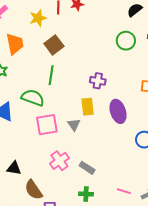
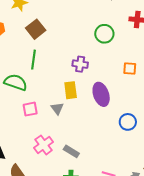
green circle: (126, 41) -> (104, 34), moved
pink square: (47, 125) -> (30, 109), size x0.7

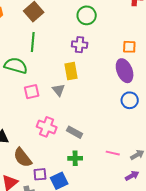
green circle: (104, 34) -> (87, 15), moved
purple ellipse: (101, 94) -> (125, 71), moved
pink cross: (44, 145) -> (47, 127), turned -30

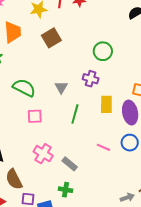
green line: (33, 42) -> (75, 114), moved
yellow rectangle: (71, 71) -> (106, 104), moved
gray triangle: (59, 90) -> (61, 87), moved
pink line: (113, 153) -> (103, 147), moved

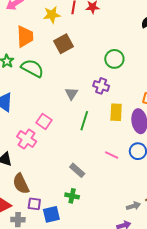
green semicircle: (24, 88) -> (32, 68), moved
pink square: (35, 116) -> (44, 121), turned 35
pink cross: (43, 154) -> (27, 139), moved

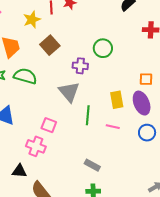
purple cross: (101, 86) -> (80, 66), moved
gray triangle: (71, 94) -> (69, 92), size x1.6
pink line: (112, 155) -> (113, 127), moved

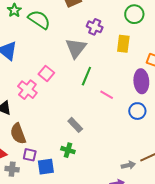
green circle: (103, 48) -> (134, 14), moved
yellow rectangle: (117, 100) -> (123, 44), moved

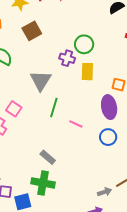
green circle: (134, 14) -> (84, 44), moved
purple cross: (95, 27) -> (67, 58), moved
green cross: (68, 150) -> (43, 183), size x1.6

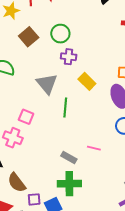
green circle: (84, 44) -> (60, 34), moved
yellow rectangle: (87, 72) -> (87, 81), moved, turned -36
pink line: (76, 124) -> (94, 148), moved

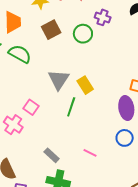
purple cross: (69, 57) -> (103, 17), moved
yellow rectangle: (87, 81) -> (85, 85), moved
gray rectangle: (69, 157) -> (52, 155), moved

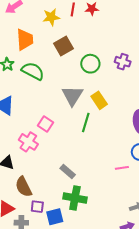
purple cross: (103, 17) -> (123, 62), moved
green circle: (83, 34) -> (90, 64), moved
pink line: (90, 153) -> (122, 168), moved, turned -32

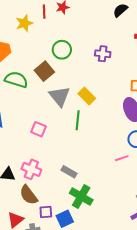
brown square: (63, 46) -> (44, 71), moved
green circle: (90, 64) -> (62, 50), moved
pink cross: (28, 142) -> (31, 169), moved
green cross: (75, 198) -> (81, 196), turned 30

